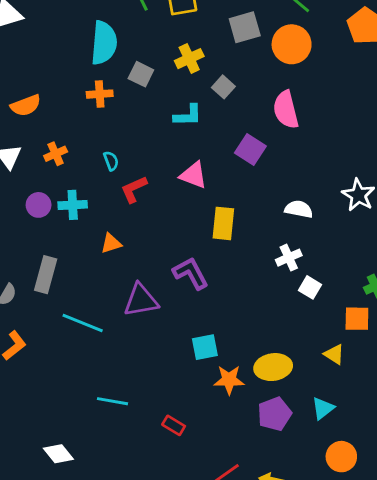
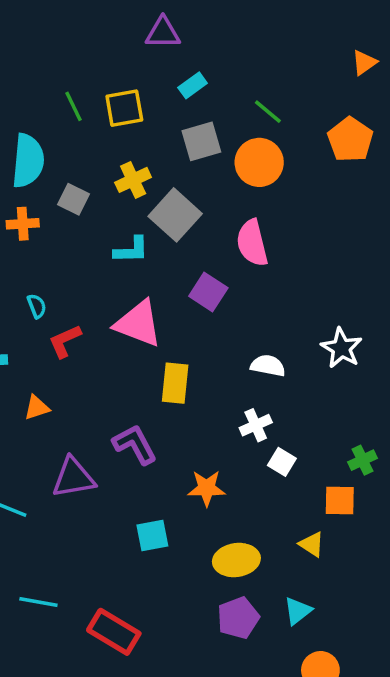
gray square: (223, 87) -> (175, 215), size x1.8
pink triangle: (193, 175) -> (138, 324), size x1.4
orange star: (229, 380) -> (207, 488), moved
red rectangle: (174, 425) -> (114, 632), size x1.8

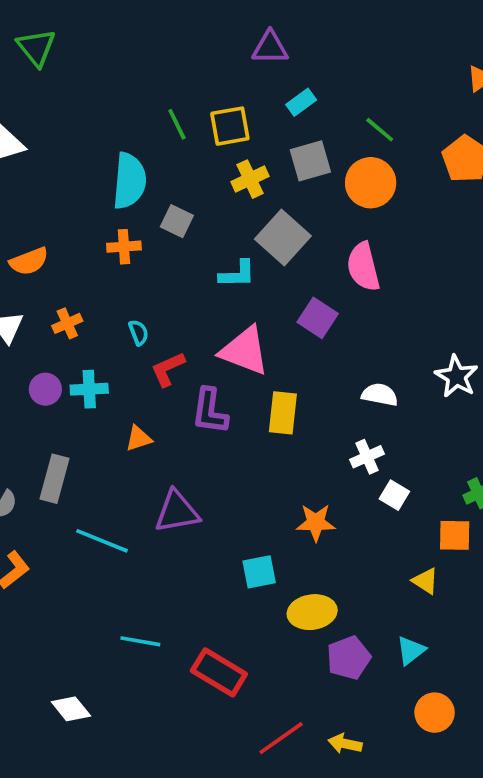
yellow cross: (133, 180) -> (250, 179), moved
purple L-shape: (135, 444) -> (210, 411), moved, turned -144
yellow ellipse: (236, 560) -> (312, 612), moved

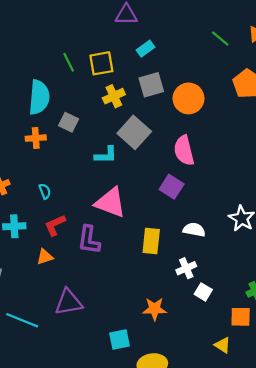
green line: (380, 130) -> (220, 38), moved
purple square: (318, 318) -> (172, 187), moved
red L-shape: (168, 369) -> (55, 225), moved
yellow rectangle: (283, 413) -> (151, 241), moved

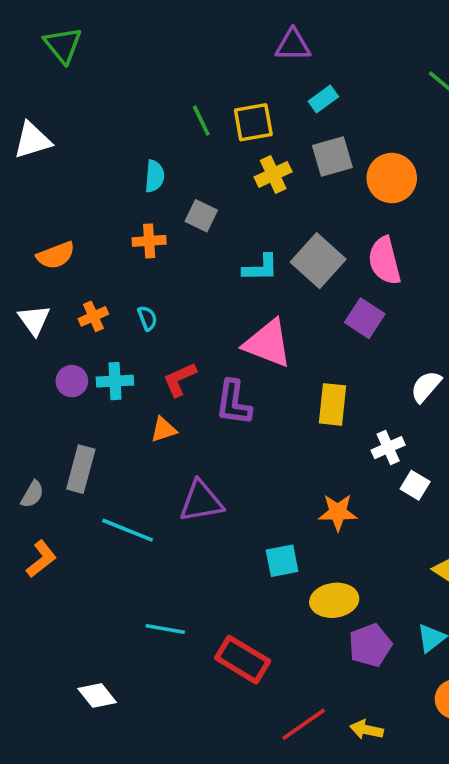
cyan semicircle: (39, 97) -> (155, 176), size x0.6
gray square: (134, 132) -> (318, 261), moved
cyan semicircle: (45, 191) -> (147, 318), moved
white semicircle: (194, 230) -> (426, 386), moved, turned -60

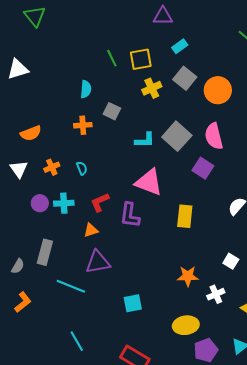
gray square: (332, 156) -> (185, 78), turned -35
white cross: (388, 448) -> (216, 294), moved
purple triangle: (201, 501) -> (98, 262), moved
cyan square: (282, 561) -> (133, 303), moved
cyan line: (165, 629) -> (77, 341), moved, turned 50

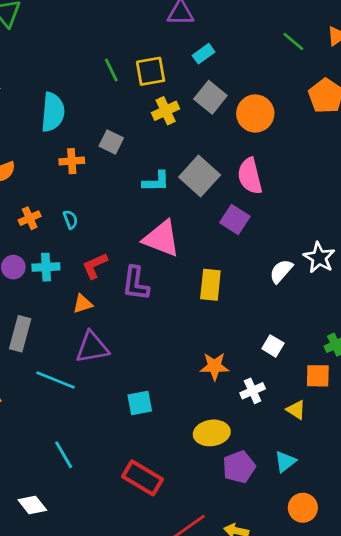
cyan semicircle: (86, 89) -> (53, 112), moved, size x1.6

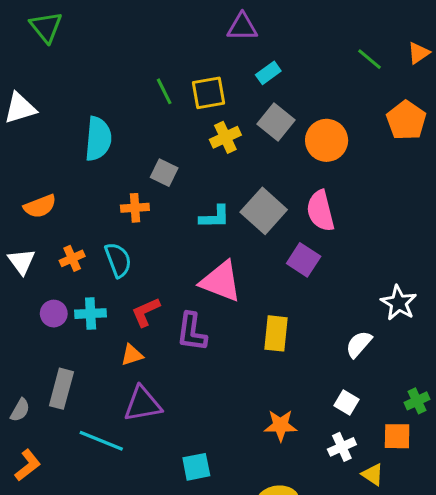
orange cross: (72, 161) -> (135, 208), moved
cyan semicircle: (70, 220) -> (118, 260), size x1.6
white semicircle: (281, 271) -> (359, 344), moved
white cross: (253, 391) -> (342, 447), moved

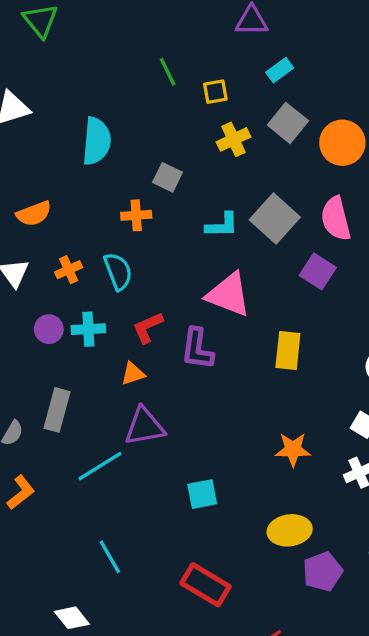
green line: (164, 91) -> (168, 72), moved
yellow square: (209, 93) -> (215, 92), size x0.7
cyan line: (101, 441) -> (100, 466), turned -54

